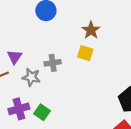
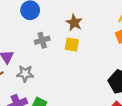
gray cross: (53, 63) -> (42, 40), moved

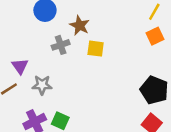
brown star: (74, 23) -> (80, 25), moved

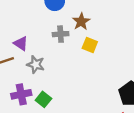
purple triangle: (20, 66) -> (21, 43), turned -35

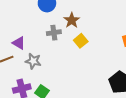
yellow square: (90, 45) -> (81, 41), turned 32

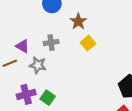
gray cross: (54, 33) -> (51, 43), moved

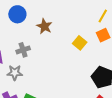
yellow square: (88, 43) -> (80, 43), moved

